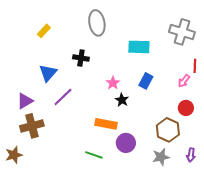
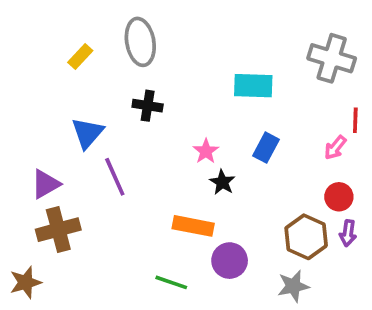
gray ellipse: (97, 23) -> (140, 42), moved
purple line: (63, 97) -> (115, 177), turned -70
purple arrow: (191, 155) -> (348, 233), moved

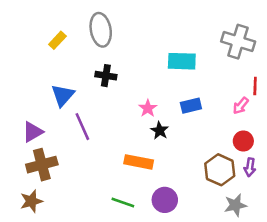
blue rectangle: (266, 148) -> (191, 106), turned 48
purple circle: (230, 261) -> (165, 200), moved
brown star: (26, 282) -> (31, 201), moved
gray star: (293, 286) -> (235, 205), moved

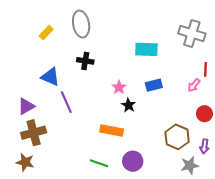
blue triangle: (63, 95) -> (50, 77), turned -48
red circle: (243, 141) -> (204, 114), moved
purple arrow: (250, 167) -> (204, 146), moved
brown star: (31, 201) -> (25, 162), turned 30

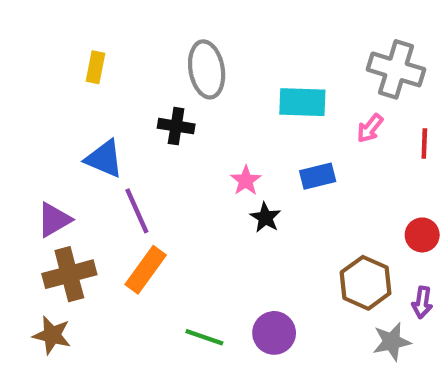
gray ellipse: (81, 24) -> (207, 69), moved
yellow rectangle: (46, 32) -> (95, 67), turned -32
pink arrow: (194, 85) -> (370, 128), moved
orange rectangle: (112, 131) -> (146, 270), moved, turned -65

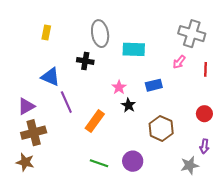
cyan rectangle: (302, 102) -> (134, 49), moved
orange rectangle: (146, 270) -> (95, 121), moved
brown hexagon: (366, 283) -> (161, 128), moved

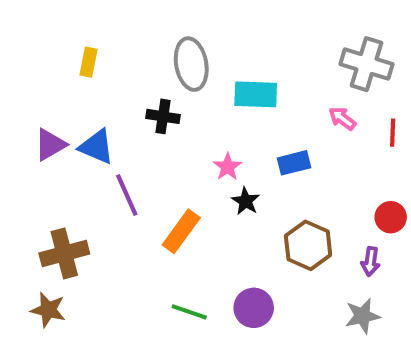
pink arrow: (179, 62) -> (342, 118), turned 88
purple triangle: (26, 106) -> (50, 145), moved
purple arrow: (204, 146) -> (371, 262), moved

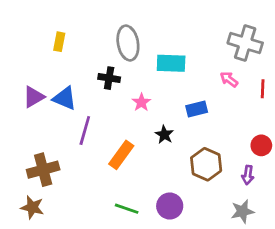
pink star: (227, 167) -> (141, 102), moved
purple line: (127, 195) -> (85, 131), turned 40

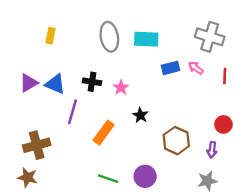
cyan rectangle: (171, 63) -> (146, 39), moved
black cross: (109, 78) -> (92, 82), moved
blue rectangle: (197, 109) -> (170, 68), moved

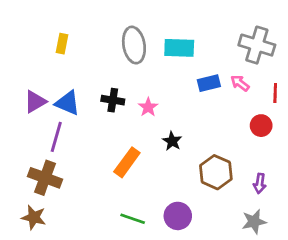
purple line: (72, 112) -> (56, 137), moved
red circle: (223, 124) -> (261, 126), moved
brown cross: (37, 145) -> (45, 178), turned 35

